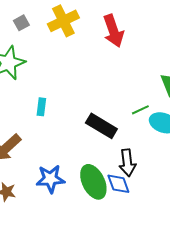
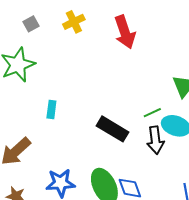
yellow cross: (63, 21) -> (74, 22), size x0.7
black arrow: (127, 163) -> (155, 140), moved

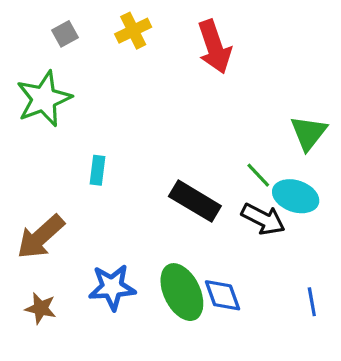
green line: (152, 113) -> (258, 175), turned 72
black arrow: (155, 140) -> (263, 219), turned -56

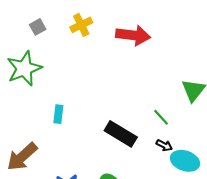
red arrow: (214, 47) -> (133, 35), turned -64
cyan ellipse: (296, 196) -> (185, 161), moved
black arrow: (263, 219) -> (164, 145), size x0.6

